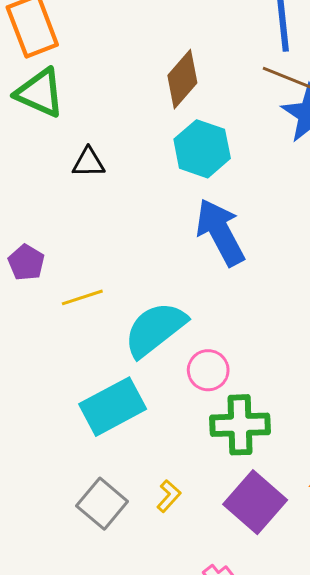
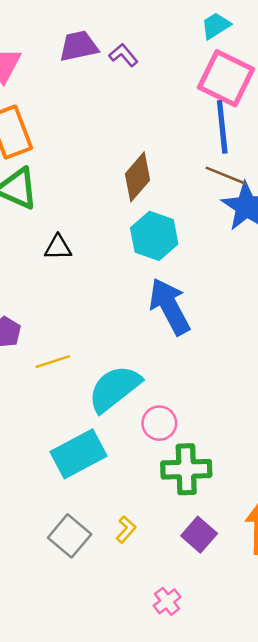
purple square: (255, 502) -> (199, 535), size x0.7

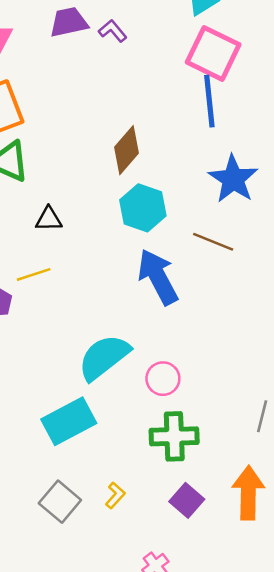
brown line: (226, 176) -> (213, 242), moved
yellow line: (53, 362) -> (34, 274), moved
pink circle: (159, 423) -> (163, 379), moved

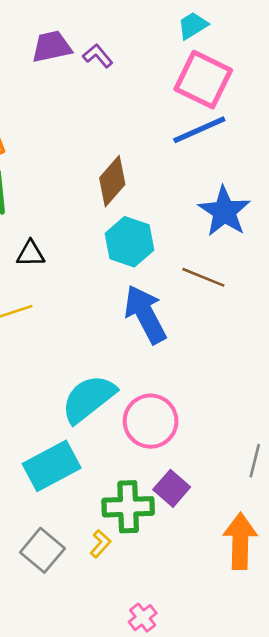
blue line: (209, 101) -> (199, 130), turned 72
pink circle: (163, 379) -> (151, 421), size x1.5
green cross: (174, 436) -> (128, 507), moved
purple square: (187, 500) -> (172, 488), moved

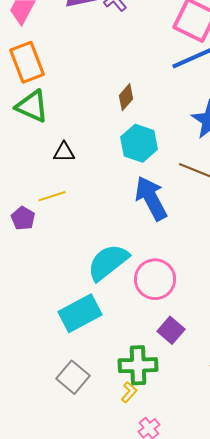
brown diamond: (112, 181) -> (126, 97), size x0.7
green cross: (128, 507) -> (138, 365), moved
yellow L-shape: (100, 544) -> (129, 392), moved

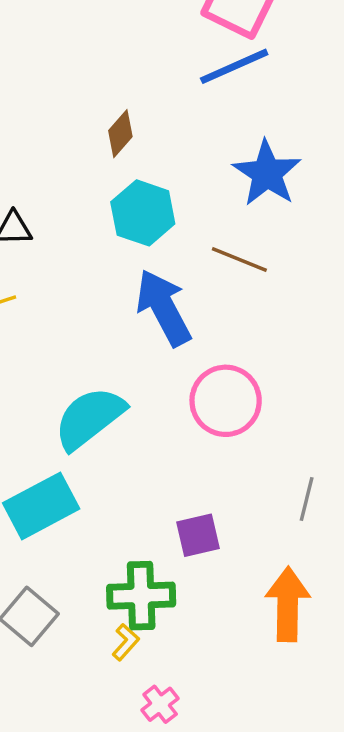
pink circle: (155, 279) -> (226, 401), moved
purple square: (171, 330) -> (198, 535), turned 36

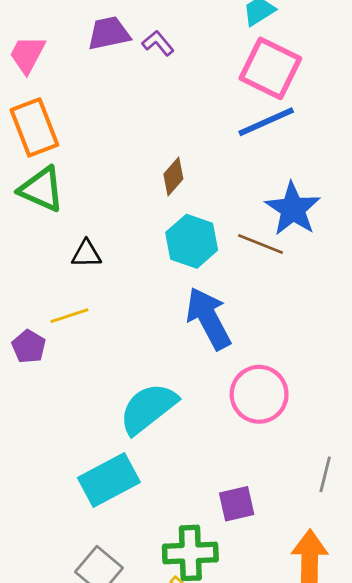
brown line: (239, 259) -> (260, 244), moved

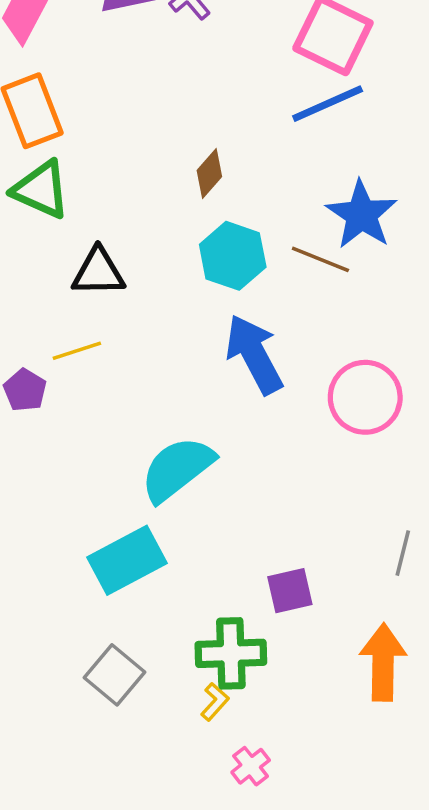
black triangle: (86, 254) -> (98, 272), size x1.4
pink circle: (259, 394) -> (365, 397), moved

